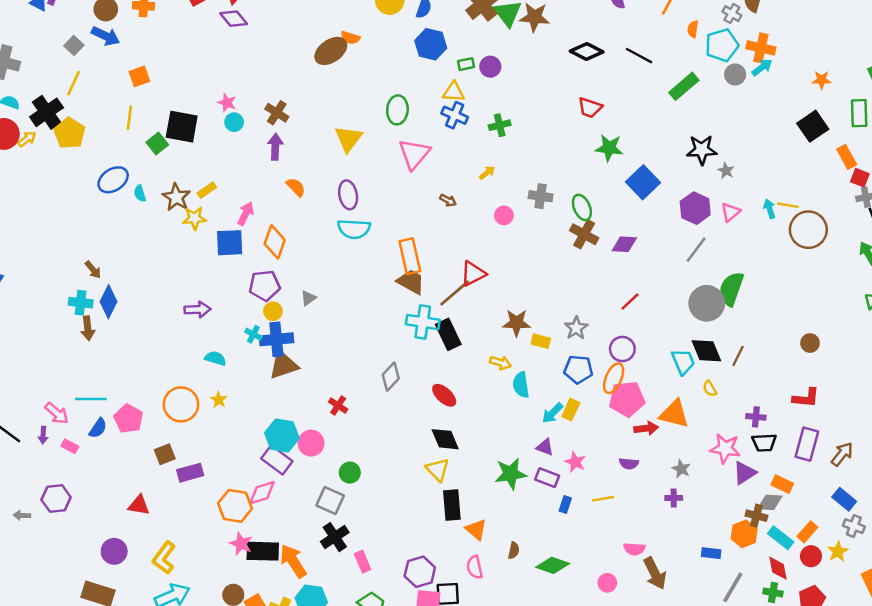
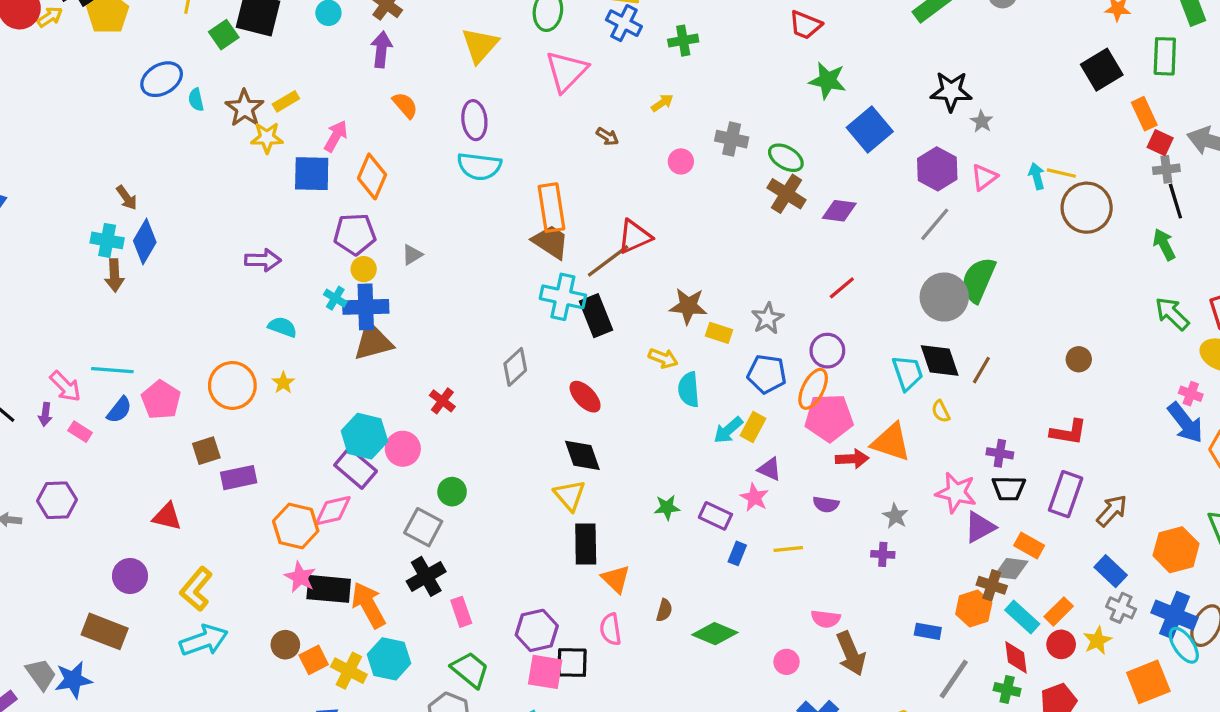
green ellipse: (582, 207) -> (786, 158), turned -40
purple triangle: (545, 447) -> (770, 469), moved
green star: (511, 474) -> (667, 507), size x0.6

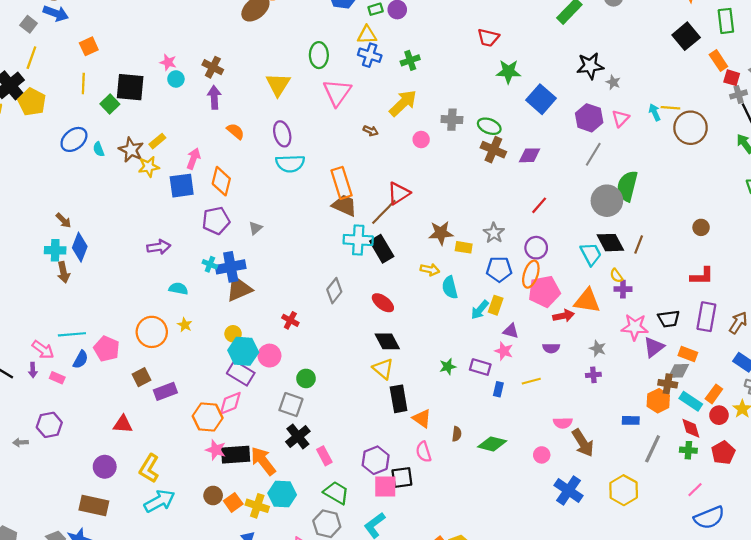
yellow arrow: (662, 103) -> (403, 103), size x2.0
yellow circle: (364, 269) -> (233, 334), moved
purple cross: (1000, 453) -> (623, 289), moved

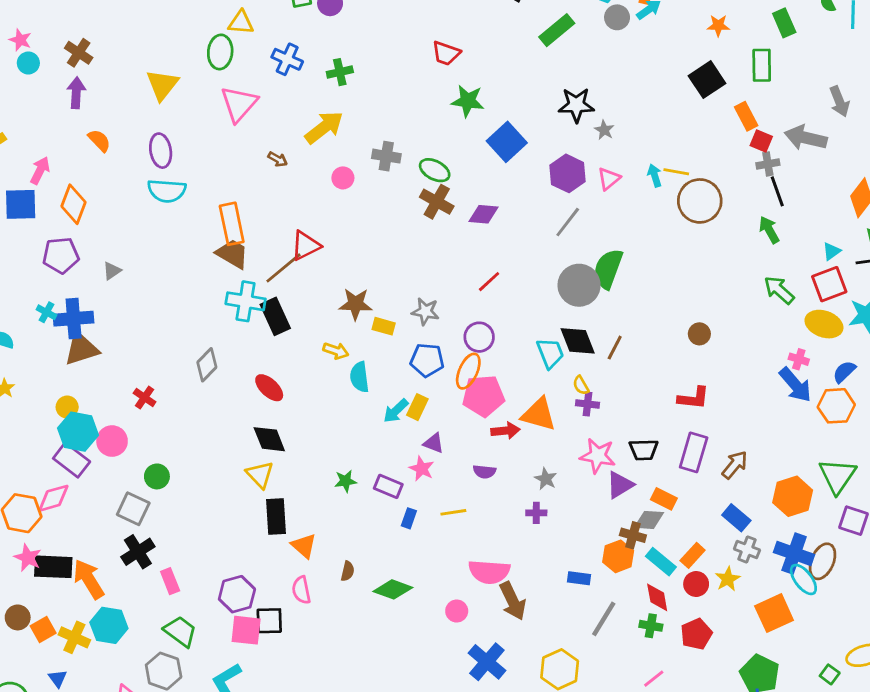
yellow triangle: (367, 35) -> (241, 22), moved
gray star: (494, 233) -> (425, 311), turned -30
pink semicircle: (563, 423) -> (489, 572), size x1.6

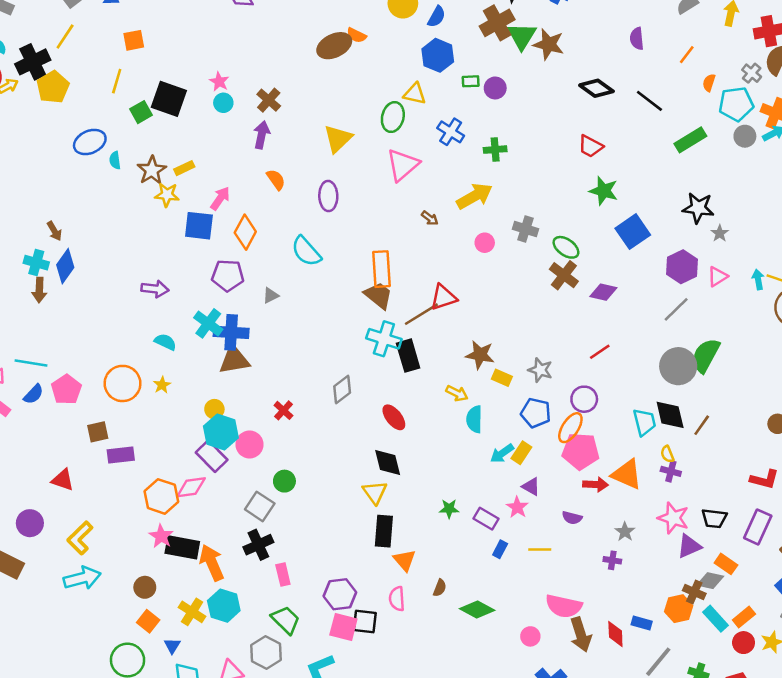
cyan semicircle: (167, 191) -> (306, 251), moved, turned 36
cyan cross: (47, 312) -> (208, 323), size x1.6
red diamond: (657, 597) -> (615, 634), moved
orange square: (43, 629) -> (148, 621), moved, turned -30

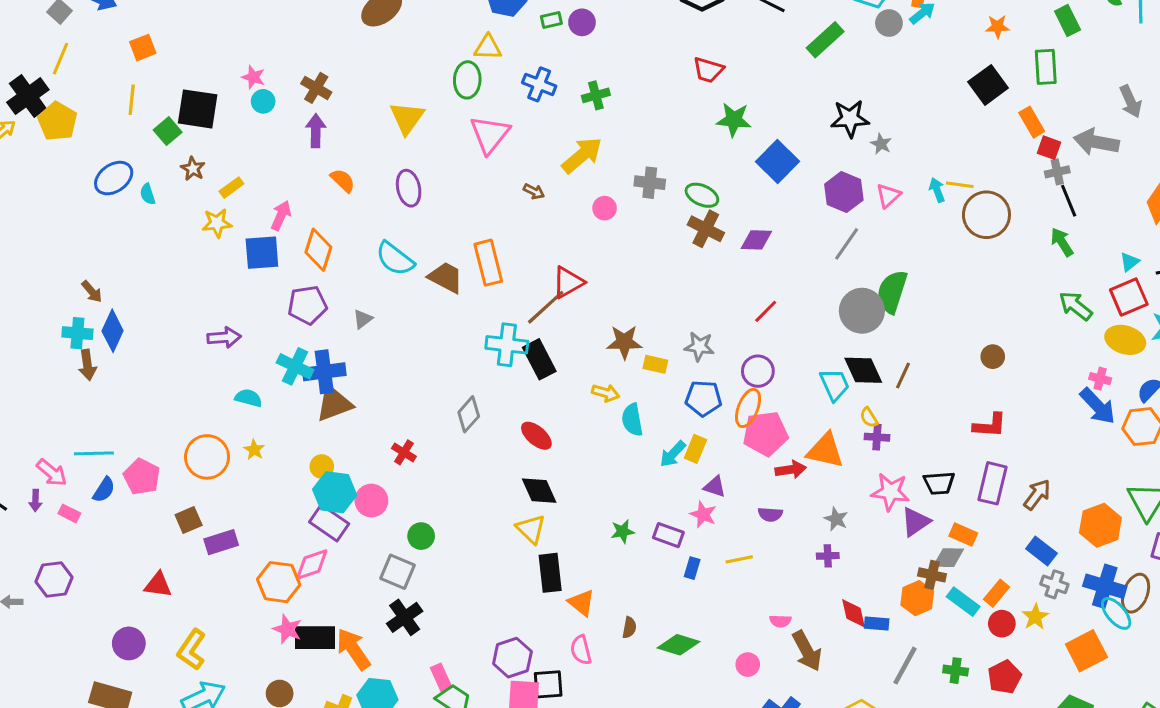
brown star: (152, 170) -> (193, 169), moved, size x0.7
brown trapezoid: (378, 295) -> (446, 277), moved
pink rectangle: (283, 574) -> (441, 678), moved
pink semicircle: (564, 606) -> (780, 621), size x0.5
red diamond: (615, 634) -> (853, 613), moved

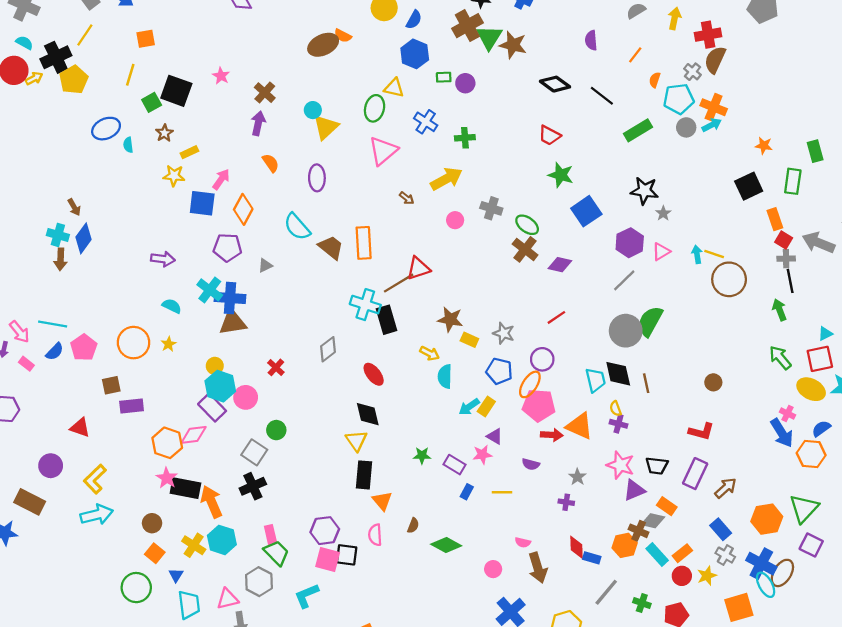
cyan circle: (263, 101) -> (313, 110), moved
brown line: (903, 375) -> (646, 383), turned -48
pink star: (703, 514) -> (482, 455), turned 30

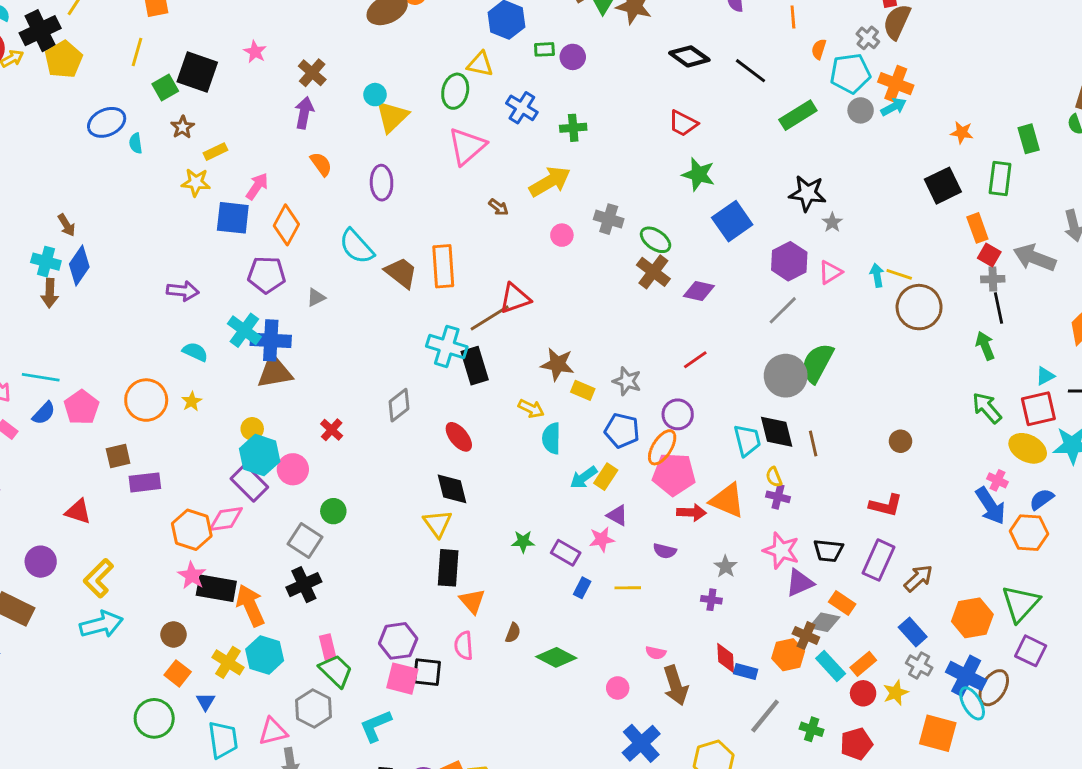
orange line: (635, 55) -> (793, 17), turned -42
orange square: (739, 607) -> (938, 733), turned 32

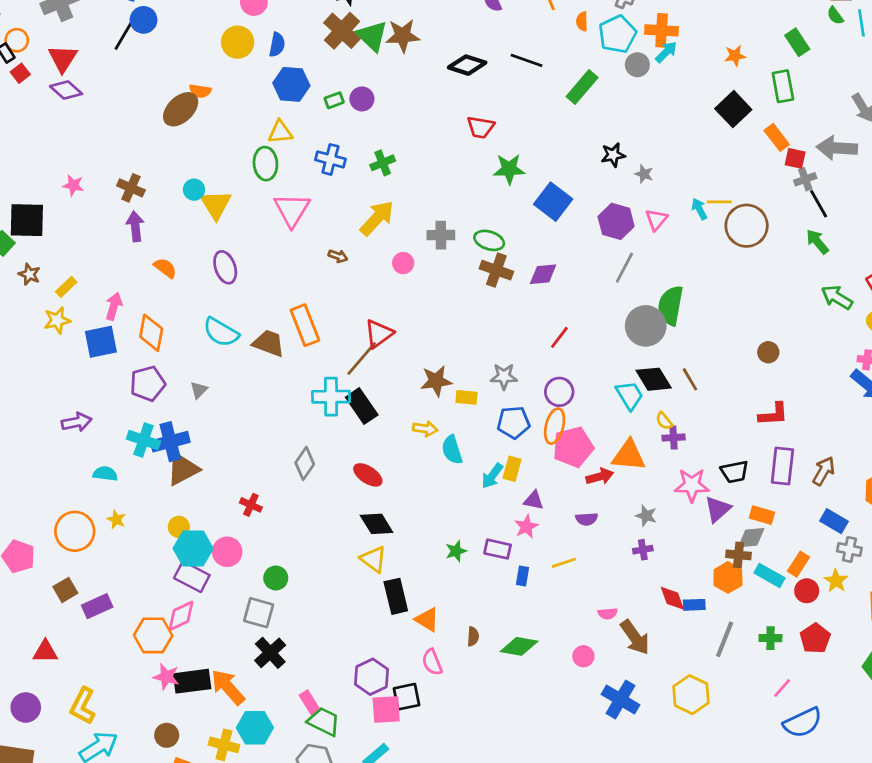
black star: (807, 193) -> (613, 155), size x0.7

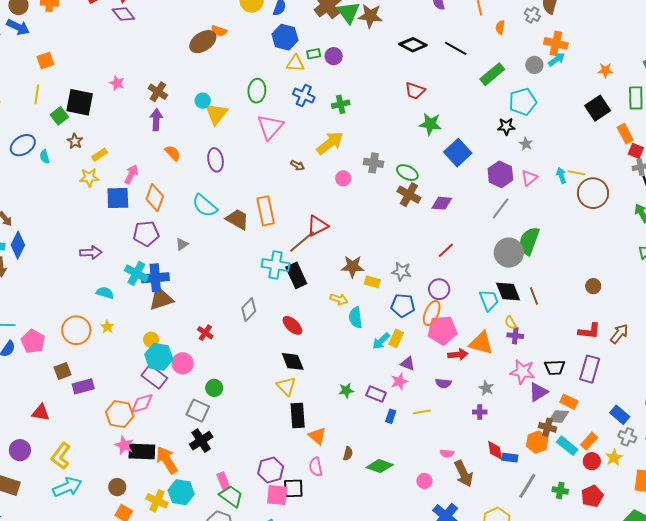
cyan pentagon: (617, 34) -> (523, 102), moved
yellow triangle: (280, 132) -> (295, 63), moved
brown arrow: (824, 471) -> (619, 334), moved

